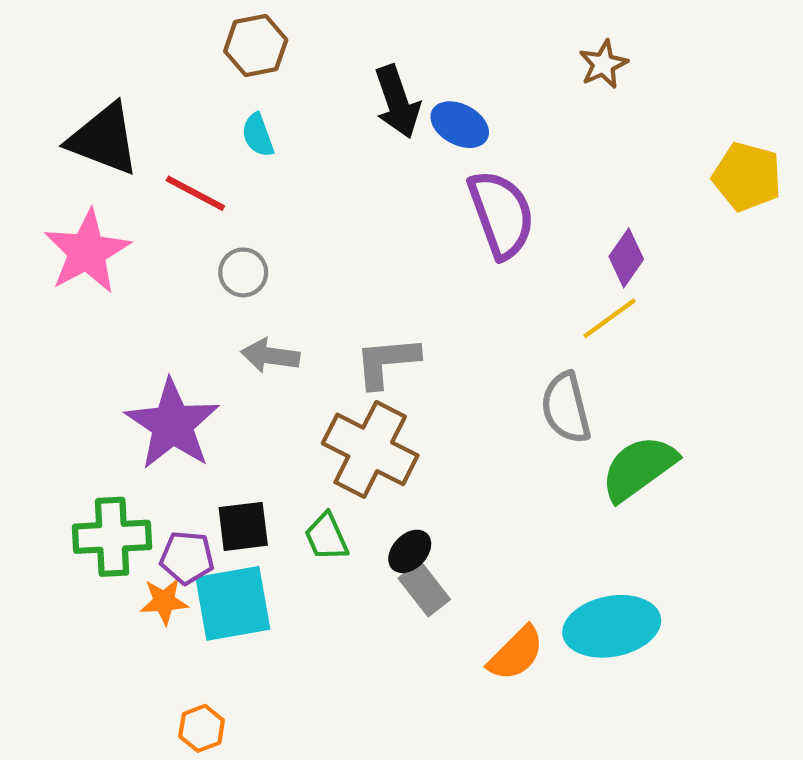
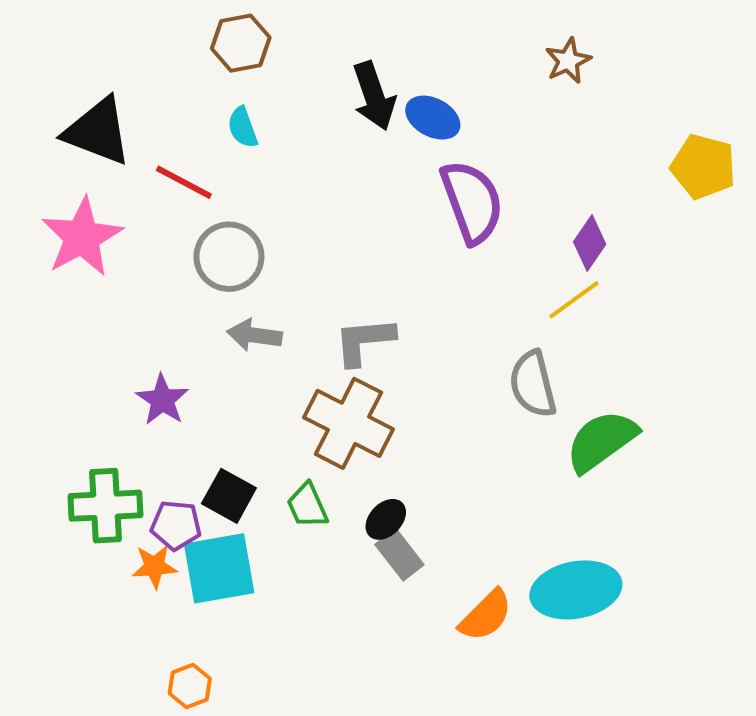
gray circle: (243, 272) -> (229, 257), size x1.5
purple star: (172, 424) -> (162, 400), size x0.6
black square: (243, 526) -> (229, 496), turned 36

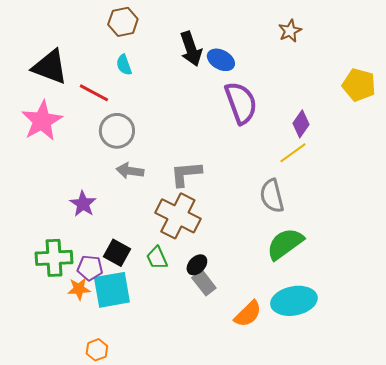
green semicircle: (601, 441) -> (285, 244), moved

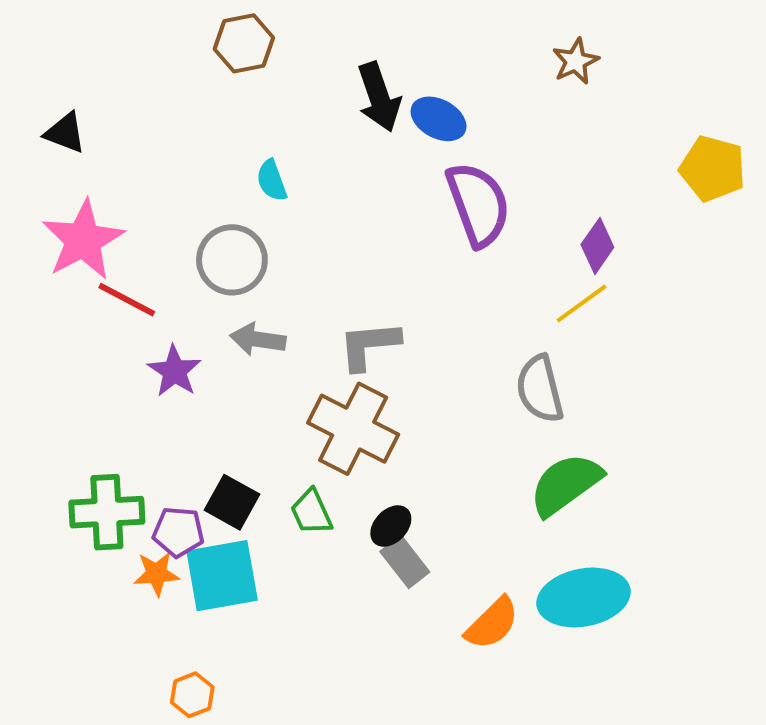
cyan semicircle: (124, 65) -> (272, 180), moved
black triangle: (50, 67) -> (65, 133), moved, size x0.6
red line: (94, 93) -> (127, 300), moved
purple star: (83, 204) -> (174, 371), moved

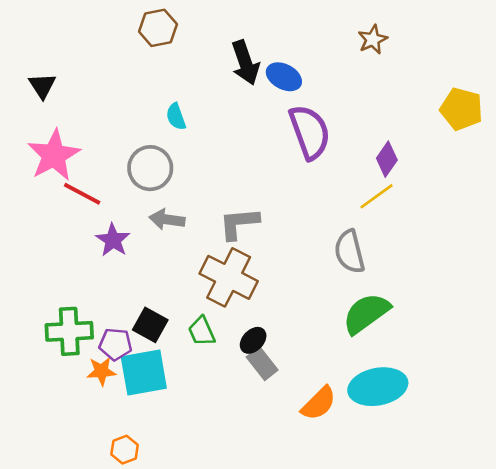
black triangle: (65, 133) -> (42, 86), turned 36

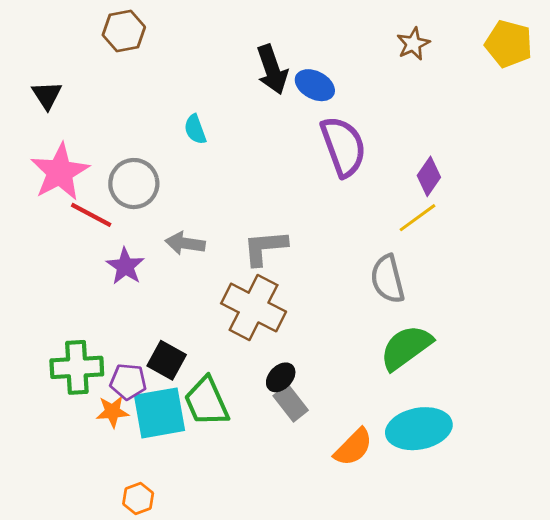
brown hexagon: (158, 28) -> (124, 31), moved
yellow pentagon: (461, 109) -> (509, 44), moved
gray circle: (150, 168) -> (134, 184), moved
green trapezoid: (202, 331) -> (207, 402), moved, size x1.5

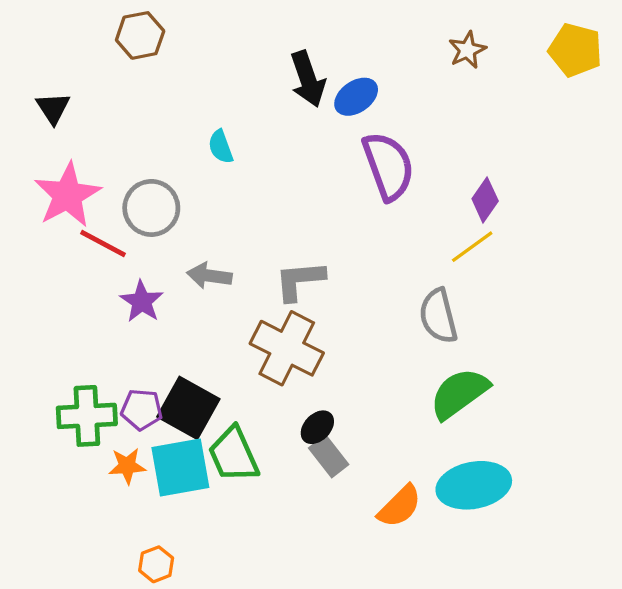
blue ellipse: (315, 85) -> (356, 97), turned -63
black square: (167, 360) -> (188, 408), size x1.4
purple pentagon: (128, 382) -> (142, 409), moved

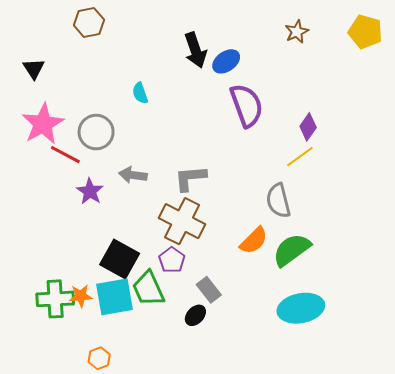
purple pentagon: (142, 409) -> (172, 260), moved, turned 30
green cross: (87, 416) -> (55, 299), moved
black ellipse: (317, 427) -> (195, 315), moved
orange semicircle: (400, 506) -> (254, 241), moved

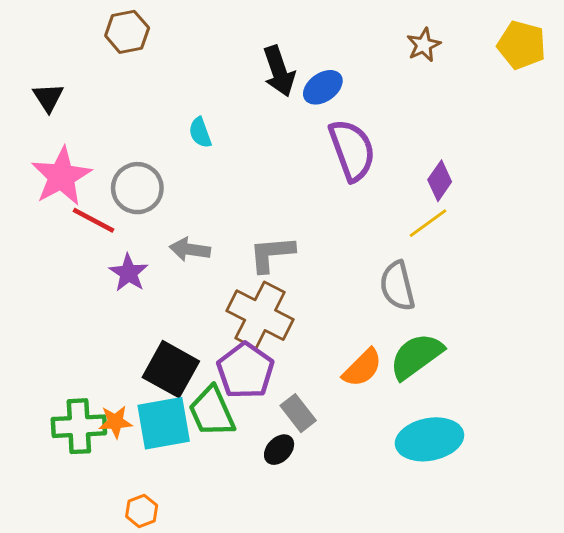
orange semicircle: (254, 241) -> (362, 368), moved
purple pentagon: (172, 260) -> (245, 371), size x1.5

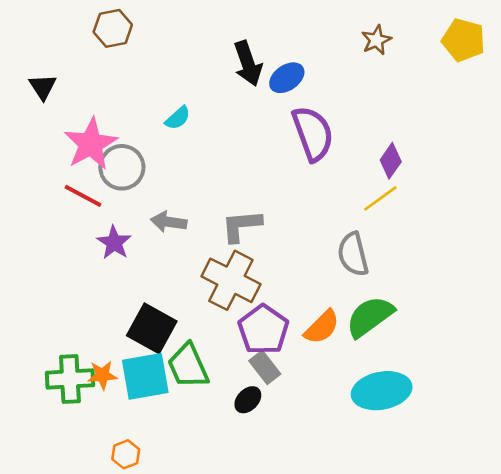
cyan semicircle: (200, 133) -> (178, 118), turned -112
pink star: (61, 176) -> (91, 144), moved
purple pentagon: (245, 371) -> (263, 330), moved

